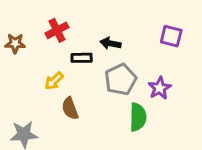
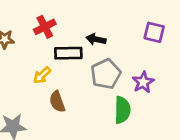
black rectangle: (82, 58) -> (68, 53), size x1.4

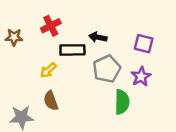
purple square: (154, 32) -> (144, 44), moved
brown semicircle: (57, 102) -> (51, 101), moved

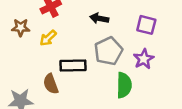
brown star: (14, 37) -> (21, 28), moved
black rectangle: (72, 50) -> (73, 66), moved
yellow arrow: (48, 70) -> (48, 38), moved

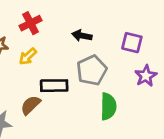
purple star: (144, 59) -> (146, 76), moved
brown semicircle: (51, 84) -> (31, 105), turned 66

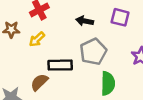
purple square: (132, 43) -> (120, 17), moved

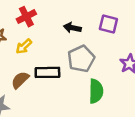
brown semicircle: (39, 82) -> (20, 80), moved

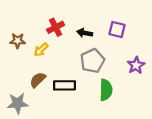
red cross: (26, 17) -> (56, 27), moved
black rectangle: (47, 72) -> (65, 85), moved

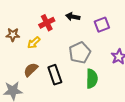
purple square: (117, 30) -> (102, 25), turned -35
black arrow: (85, 33) -> (73, 17), moved
black rectangle: (65, 85) -> (55, 75), turned 72

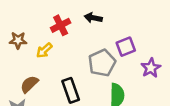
purple square: (102, 25) -> (126, 47), moved
brown semicircle: (31, 70) -> (29, 84), moved

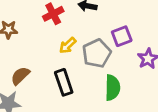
yellow arrow: (44, 50) -> (68, 45), moved

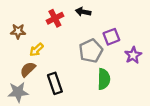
yellow arrow: (68, 45) -> (37, 50), moved
black rectangle: (64, 82) -> (55, 83), moved

